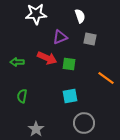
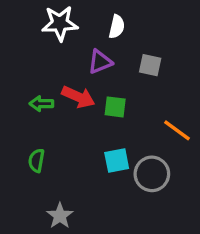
white semicircle: (80, 16) -> (117, 27), moved, turned 32
green arrow: (17, 62) -> (41, 104), moved
gray circle: (84, 123) -> (152, 174), moved

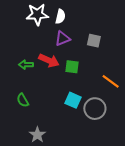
white semicircle: (117, 27) -> (60, 16), moved
green semicircle: (36, 161) -> (23, 100), turned -40
cyan square: (117, 161) -> (73, 100), turned 35

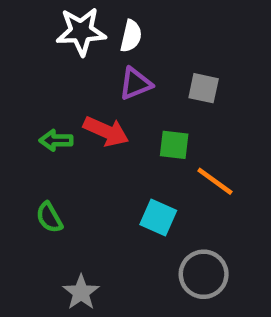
green square: (72, 67) -> (174, 145), moved
orange line: (111, 81) -> (215, 181), moved
gray circle: (95, 109) -> (204, 274), moved

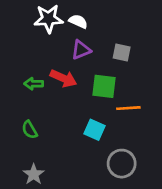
white semicircle: (131, 36) -> (78, 21), turned -78
green square: (174, 145) -> (104, 86), size x1.4
orange line: (215, 181) -> (128, 108), turned -40
gray star: (81, 292) -> (34, 174), moved

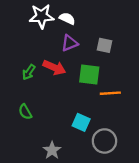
green arrow: (34, 84) -> (29, 72), turned -56
cyan square: (95, 130) -> (81, 122), moved
gray star: (34, 174) -> (52, 150), moved

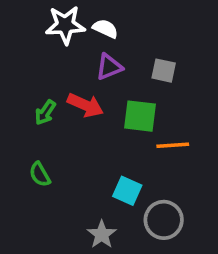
gray star: (52, 150) -> (102, 234), moved

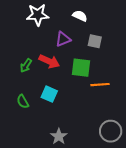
white semicircle: (105, 29) -> (80, 16), moved
cyan square: (127, 191) -> (49, 94), moved
gray circle: (164, 220) -> (111, 131), moved

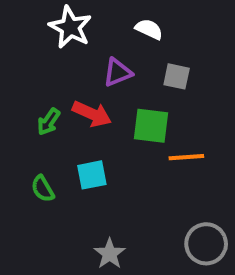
white star: (38, 15) -> (70, 27), turned 30
cyan square: (49, 94) -> (92, 175), turned -35

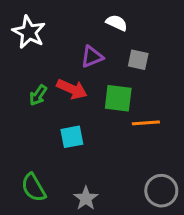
white star: (70, 27) -> (29, 32), moved
green semicircle: (43, 189) -> (33, 188), moved, size x1.4

